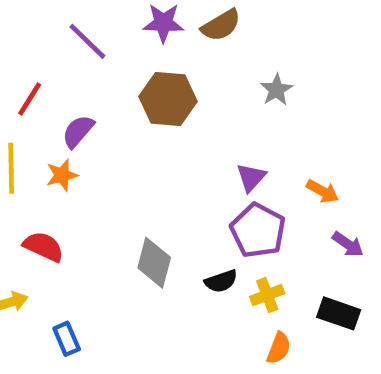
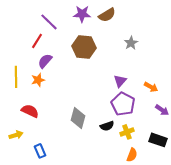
red line: (30, 99) -> (37, 41), moved

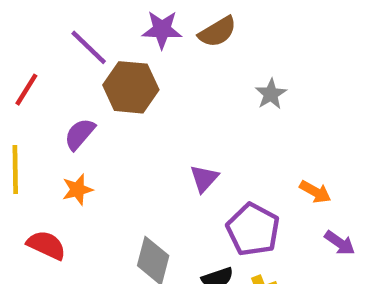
red line: (37, 41) -> (26, 90), moved
brown hexagon: (84, 47) -> (131, 87), moved
orange star: (38, 80) -> (77, 190), moved
purple triangle: (120, 81) -> (204, 178), moved

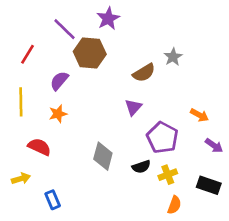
purple star: (162, 30) -> (108, 19), turned -30
brown semicircle: (217, 32) -> (144, 73), moved

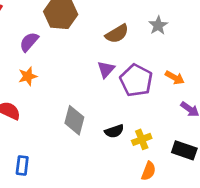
gray star: (173, 57) -> (158, 25), moved
purple pentagon: (162, 138) -> (136, 80), moved
blue rectangle: (53, 200) -> (22, 166), turned 30

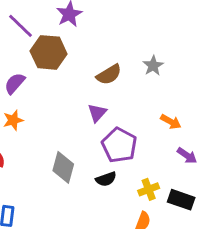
purple pentagon: (136, 80) -> (119, 145), moved
yellow cross: (142, 139) -> (149, 189), moved

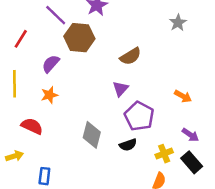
gray star: (153, 66) -> (178, 23), moved
purple arrow: (187, 156) -> (190, 135), moved
black rectangle: (181, 200) -> (192, 162), turned 30

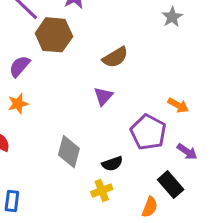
purple pentagon: (139, 116) -> (148, 132), moved
yellow cross: (164, 154) -> (102, 191), moved
black rectangle: (192, 162) -> (171, 185), moved

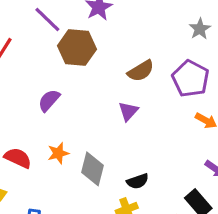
purple semicircle: (19, 66) -> (49, 100), moved
orange star: (18, 104) -> (58, 153), moved
purple pentagon: (148, 132) -> (190, 79), moved

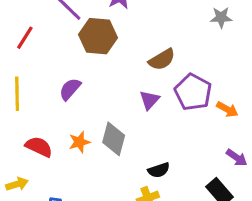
gray star: (200, 29) -> (221, 17), turned 30
purple pentagon: (190, 79) -> (193, 92), moved
gray diamond: (92, 169) -> (114, 139), moved

